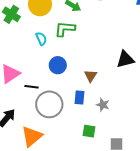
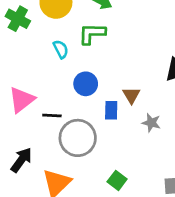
blue rectangle: (80, 97) -> (111, 110), moved
gray star: (103, 105) -> (151, 123), moved
green square: (89, 131) -> (117, 180), moved, turned 32

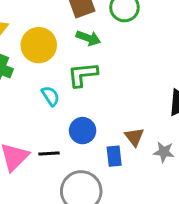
black line: (52, 116) -> (49, 154), moved
gray star: (151, 123) -> (164, 152), moved

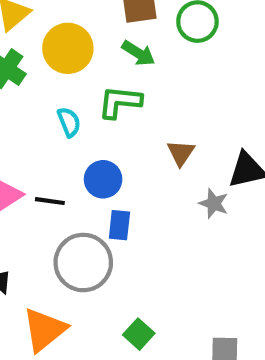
brown triangle: (134, 137) -> (181, 153), moved
gray star: (164, 152) -> (214, 203), moved
blue rectangle: (114, 156) -> (119, 225), moved

